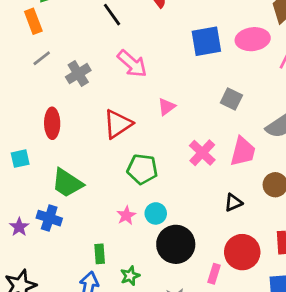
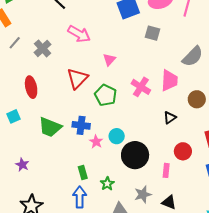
gray square: (231, 99) -> (152, 33), moved
green pentagon: (142, 169) -> (106, 95), moved, turned 30
blue cross: (49, 218) -> (81, 125), moved
red circle: (242, 252) -> (183, 151), size x0.7

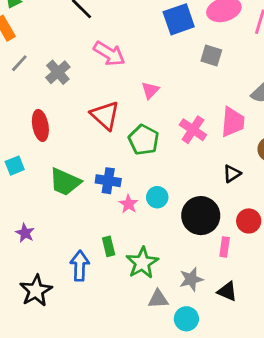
red triangle: (77, 78) -> (105, 115), turned -35
black circle: (135, 155) -> (201, 216), moved
green star: (107, 184) -> (142, 263), size x1.6
blue arrow: (80, 197) -> (80, 266), moved

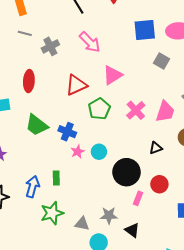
gray line: (19, 63) -> (25, 33), turned 48
pink triangle: (150, 90) -> (112, 75), size x1.5
red triangle: (105, 115) -> (76, 85), turned 40
green star: (142, 263) -> (52, 213), moved

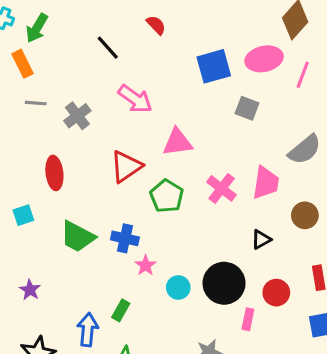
pink triangle: (112, 75) -> (178, 142), turned 35
cyan circle: (99, 152) -> (178, 287), moved
green rectangle: (56, 178) -> (121, 310), turned 40

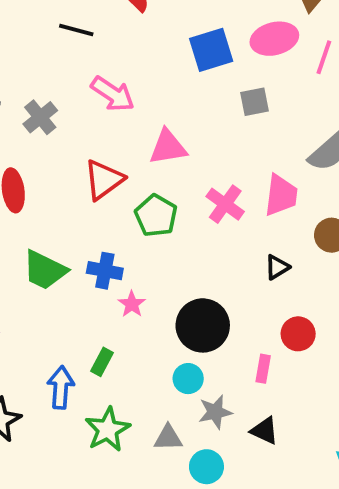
black line: (108, 48) -> (76, 30), turned -32
gray square: (247, 108) -> (255, 102), turned -30
black circle: (224, 283) -> (203, 325), moved
cyan circle: (178, 287) -> (188, 379), moved

